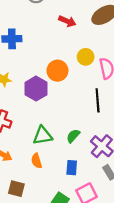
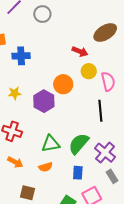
red arrow: (67, 21) -> (80, 52), moved
green semicircle: (73, 136) -> (79, 144), size x1.6
orange semicircle: (37, 161) -> (46, 167), turned -88

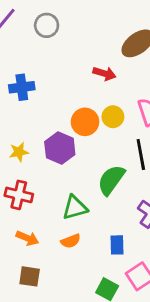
yellow circle: (89, 71) -> (113, 117), moved
yellow star: (15, 93) -> (19, 152), moved
green semicircle: (79, 144) -> (111, 180), moved
brown square: (28, 193) -> (30, 276), moved

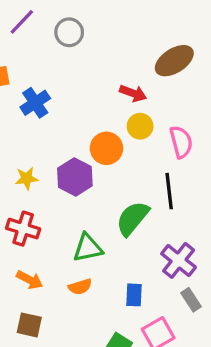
blue cross: (22, 87) -> (35, 103), turned -30
yellow circle: (113, 117) -> (140, 126), moved

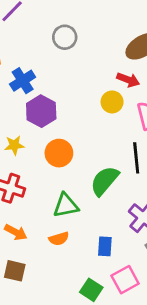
gray circle: (69, 32) -> (65, 37), moved
red arrow: (133, 93) -> (128, 80), moved
orange circle: (106, 148) -> (59, 153), moved
purple hexagon: (75, 177) -> (41, 111), moved

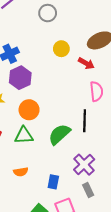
gray circle: (65, 37) -> (48, 13), moved
yellow circle: (112, 102) -> (61, 49), moved
green triangle: (66, 205) -> (24, 135), moved

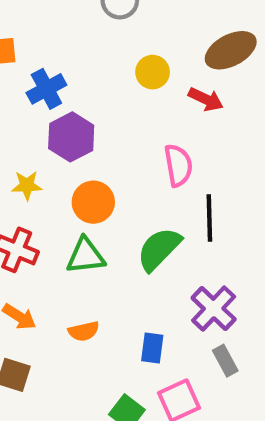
pink semicircle: (96, 91) -> (178, 165), moved

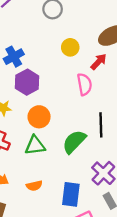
red arrow: (206, 99) -> (99, 62), turned -72
pink semicircle: (178, 165) -> (84, 84), moved
blue rectangle: (152, 348) -> (71, 194), size x1.5

